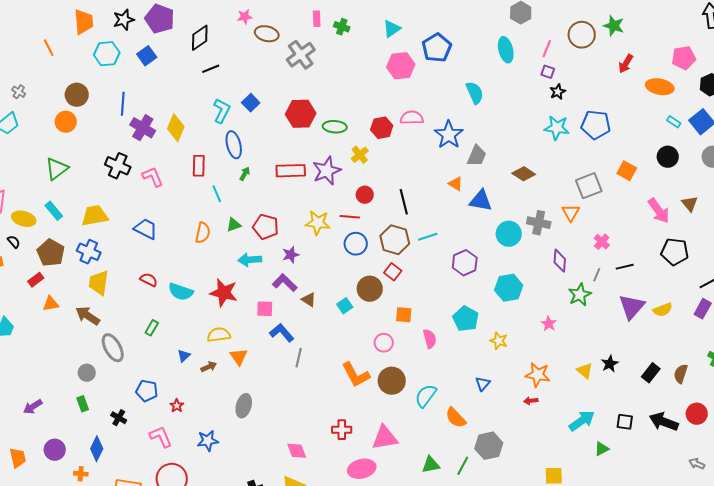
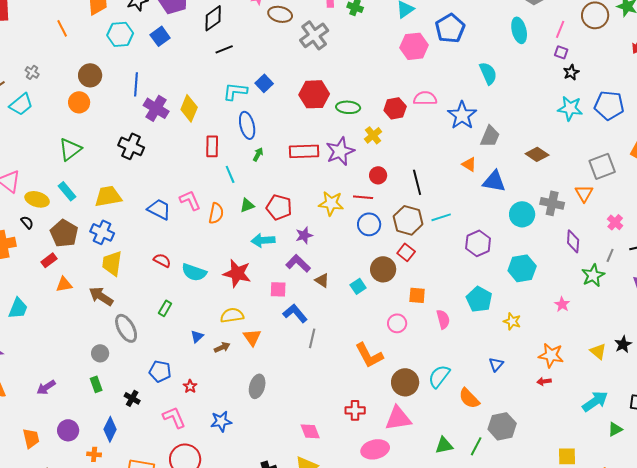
cyan L-shape: (222, 111) -> (235, 91), turned -110
pink L-shape: (153, 177) -> (190, 200), moved
brown circle: (392, 381) -> (405, 382), moved

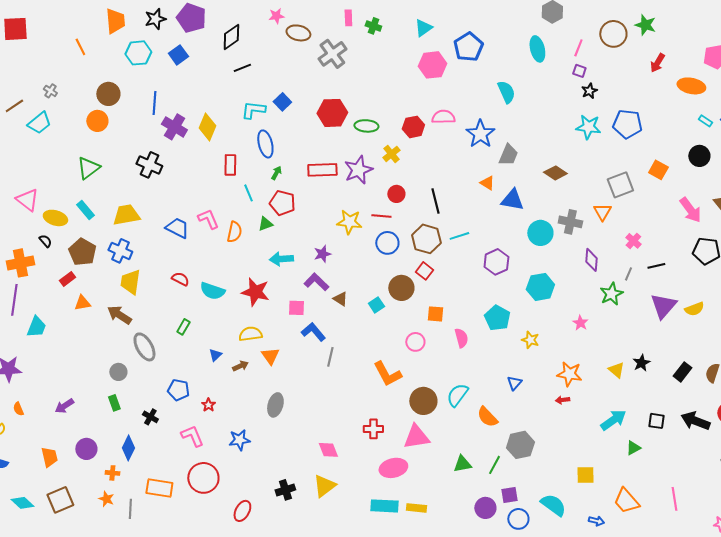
red pentagon: (279, 207) -> (282, 203), moved

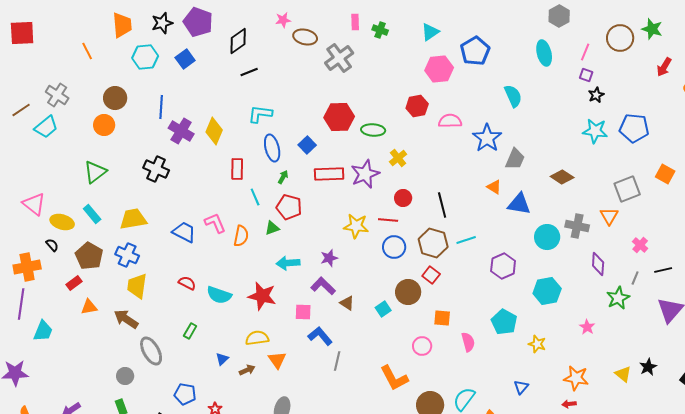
gray cross: (50, 91) -> (57, 95), size x1.6
blue square: (282, 102) -> (307, 145), moved
red hexagon: (413, 127) -> (417, 106), moved

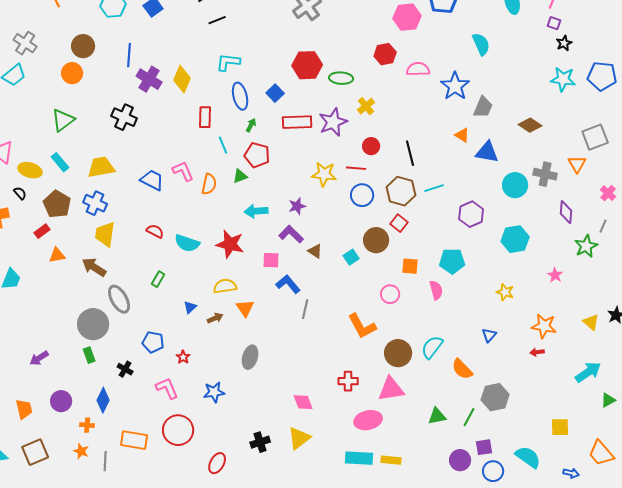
cyan pentagon: (504, 322) -> (452, 261), moved, turned -30
gray circle: (125, 376) -> (93, 324), size x1.8

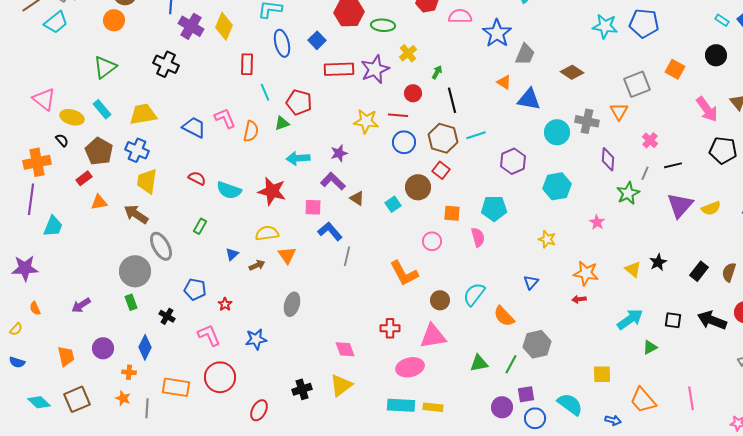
green arrow: (251, 125) -> (437, 72), moved
brown circle: (398, 353) -> (440, 300), size x0.7

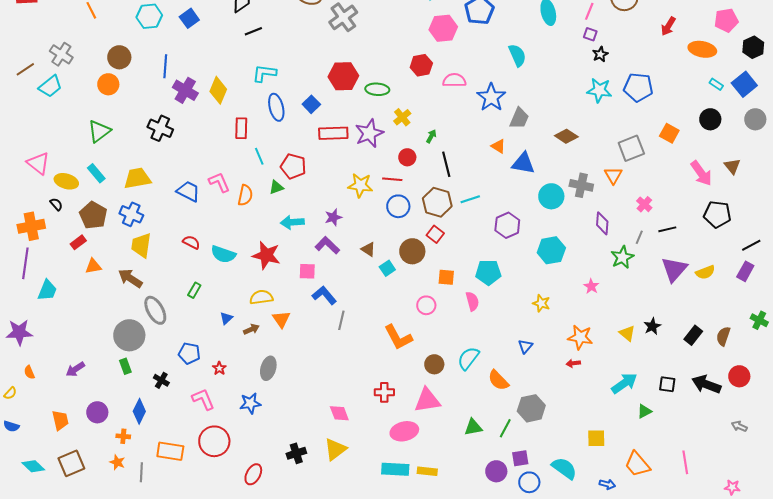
brown triangle: (357, 198) -> (368, 249), moved
gray ellipse: (292, 304) -> (268, 368), moved

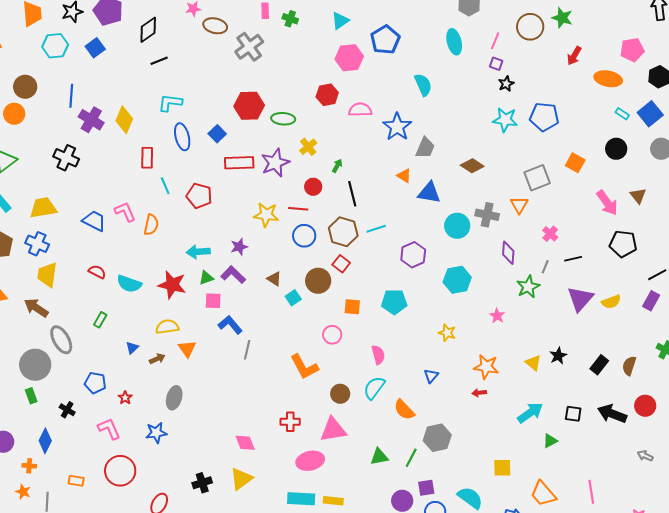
green triangle: (276, 187) -> (206, 278), moved
pink semicircle: (472, 301) -> (378, 355), moved
orange rectangle: (170, 451) -> (76, 481), size x0.6

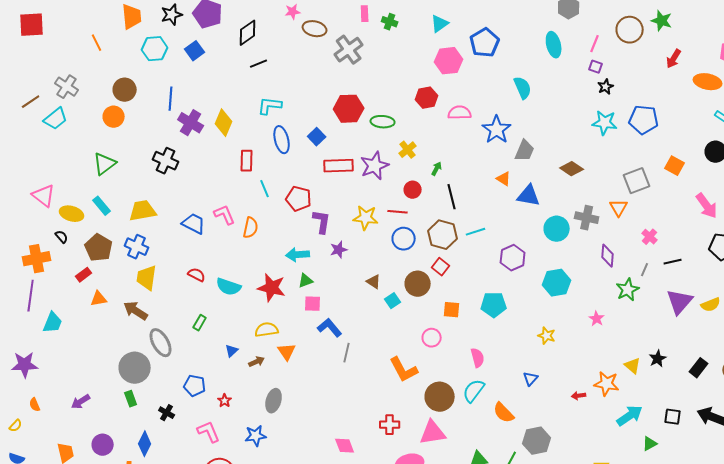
purple L-shape: (233, 275) -> (322, 222), moved, turned 55
orange star: (486, 367) -> (607, 384), moved
brown circle: (340, 394) -> (440, 397), size x1.5

